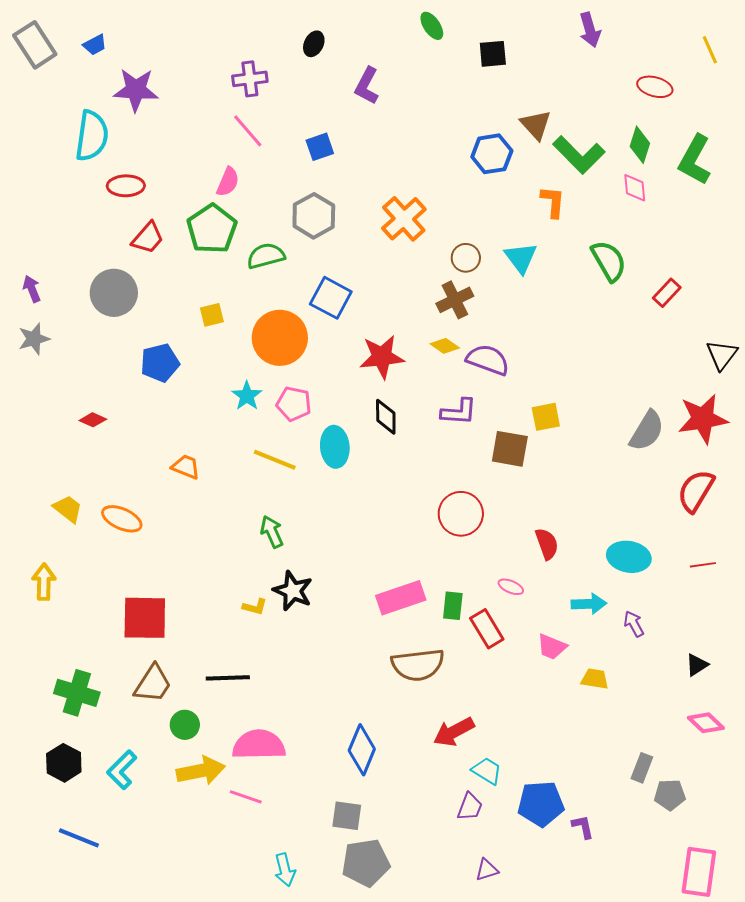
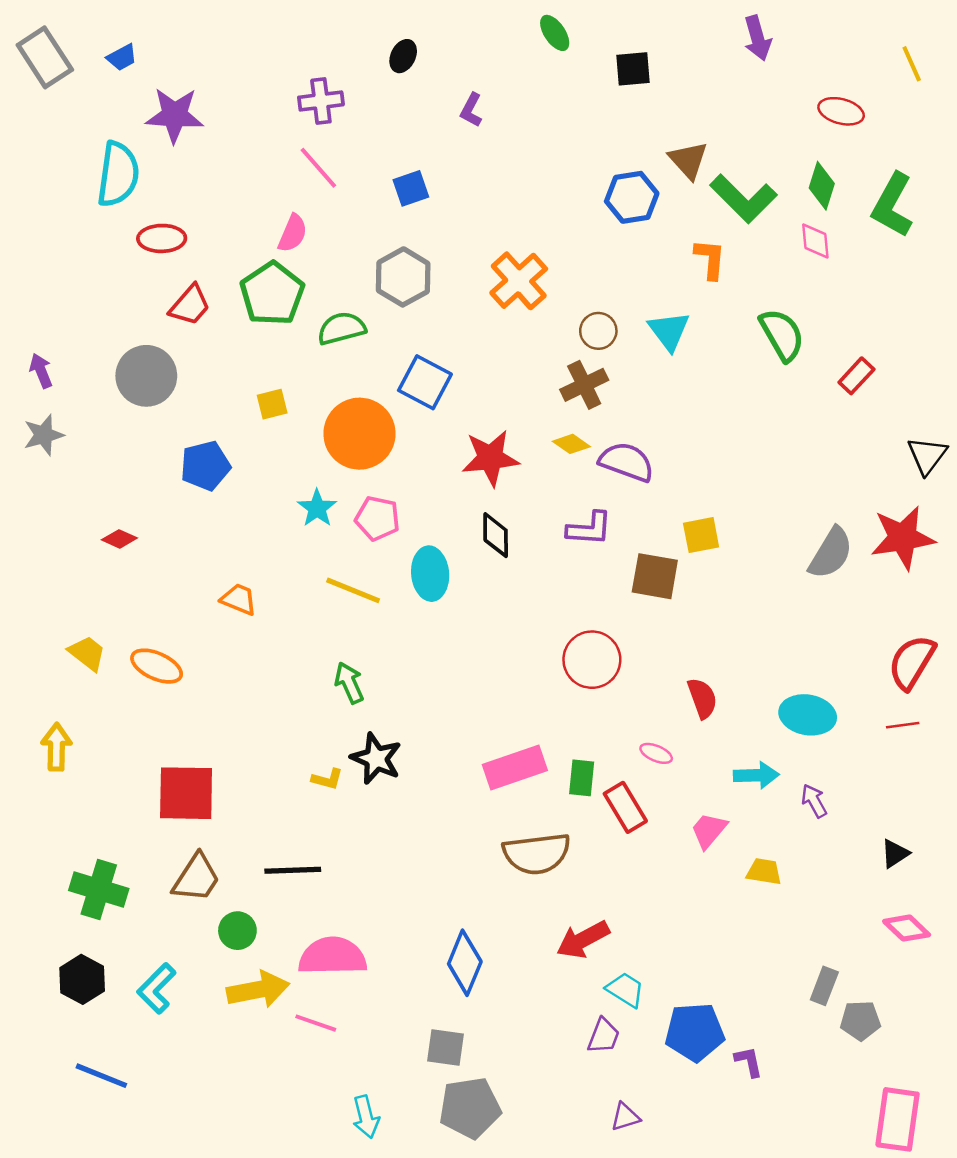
purple L-shape: (367, 86) -> (471, 110), size x0.7
red semicircle: (696, 491) -> (912, 662), moved
pink trapezoid: (552, 647) -> (709, 830), turned 108

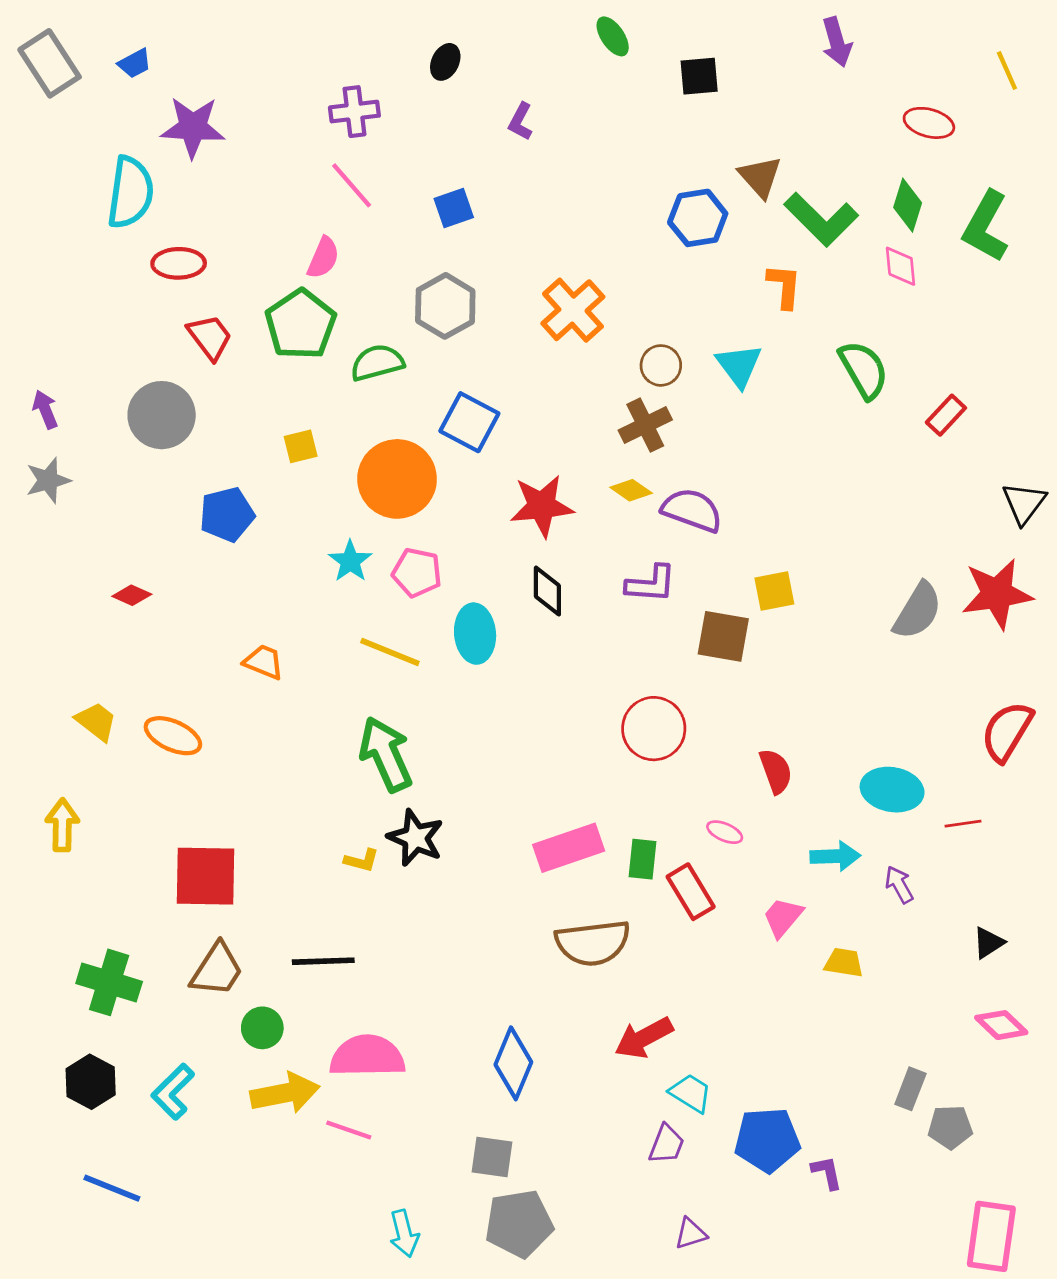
red trapezoid: (190, 305) -> (210, 337), turned -78
green arrow: (349, 683) -> (386, 754), size x1.6
red line: (903, 725) -> (963, 824), moved

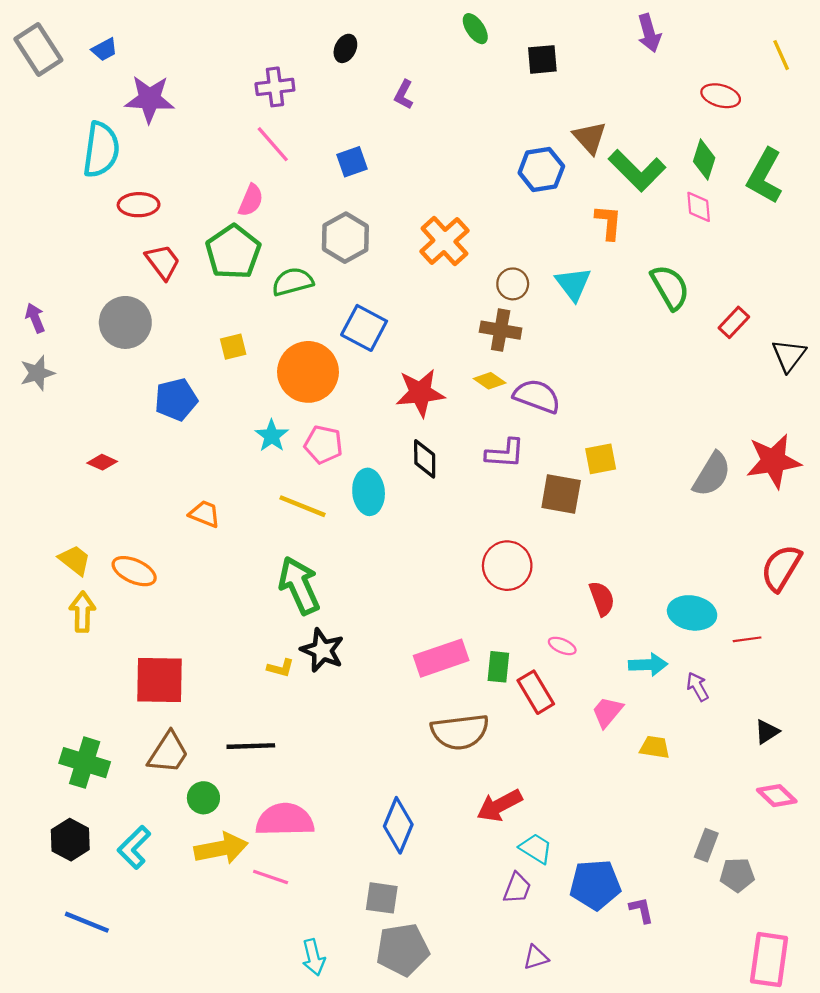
brown cross: (645, 425) -> (501, 330), turned 36
black triangle: (1024, 503) -> (789, 355), moved
yellow arrow: (62, 825) -> (82, 612), moved

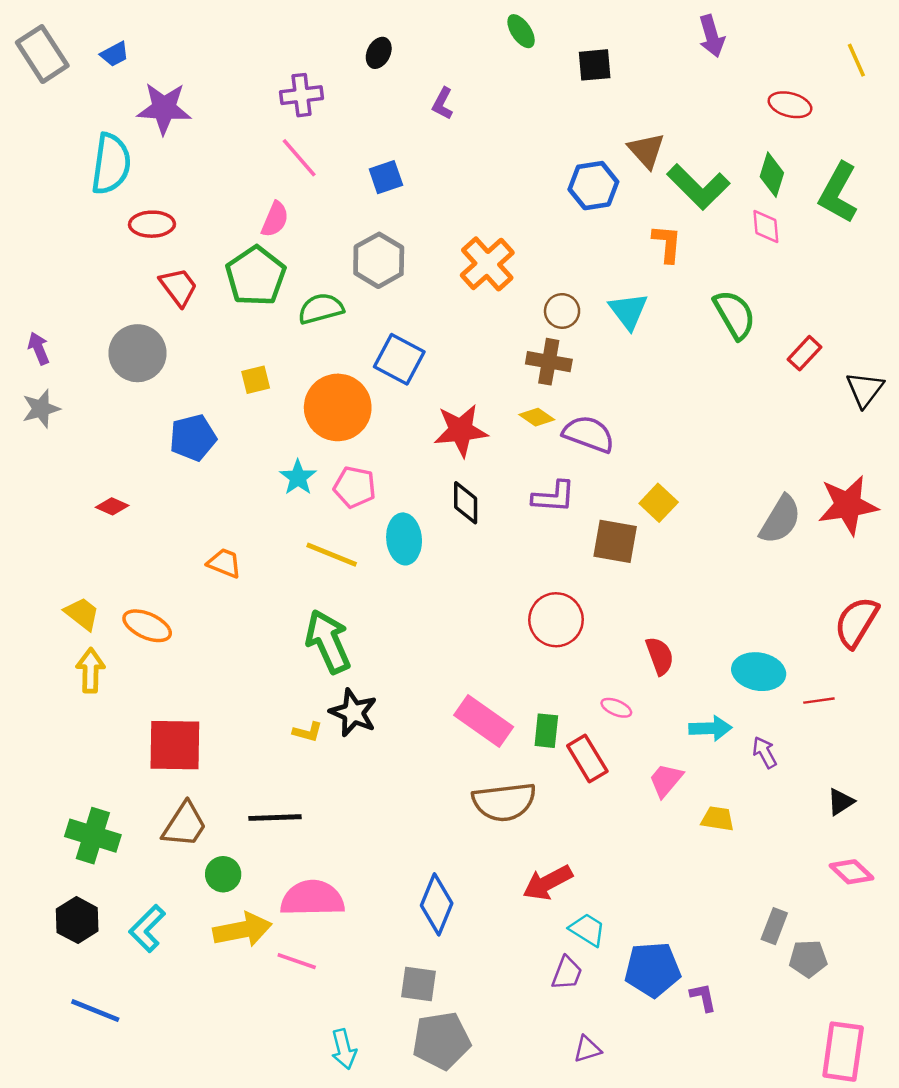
yellow square: (601, 459) -> (659, 503), turned -36
pink rectangle: (441, 658) -> (484, 721), turned 54

